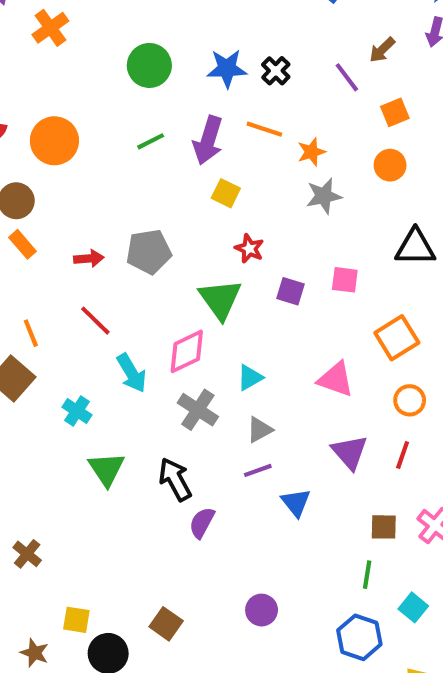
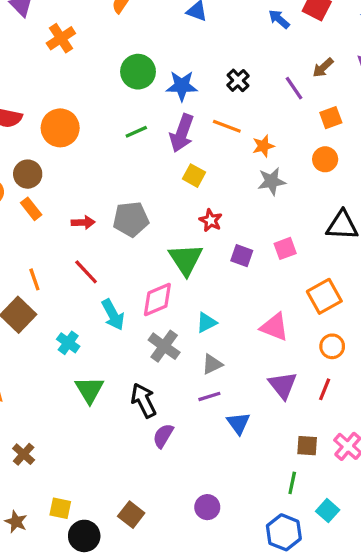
blue star: (227, 68) -> (182, 86), moved
pink square: (345, 280) -> (285, 248), turned -30
brown star: (34, 653) -> (16, 522), moved

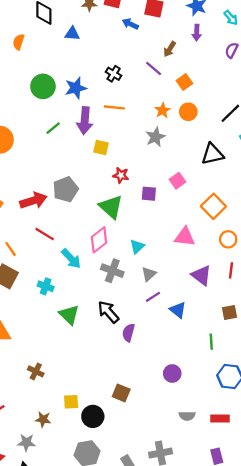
orange star: (263, 146) -> (163, 110), moved
red arrow: (83, 222) -> (33, 201), size x1.6
green line: (292, 483) -> (211, 342), moved

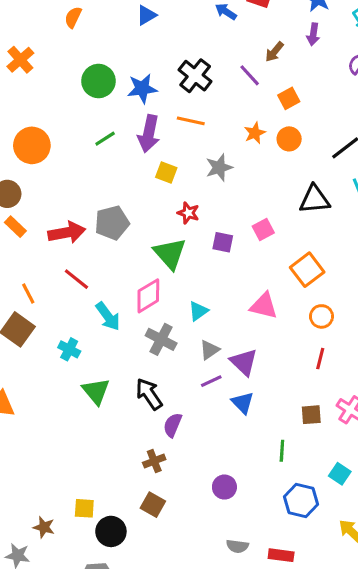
blue triangle: (72, 34) -> (146, 15), turned -42
black cross: (114, 74) -> (195, 76), size x1.5
gray star: (155, 137) -> (219, 167), moved
purple triangle: (201, 275) -> (244, 362), moved
brown cross: (36, 371) -> (154, 461), moved, turned 35

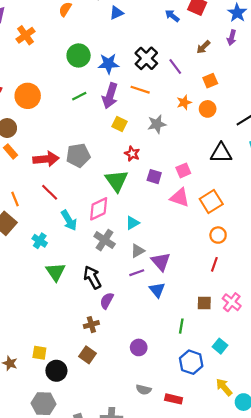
purple line: (250, 75) -> (175, 66), moved
pink triangle: (264, 306) -> (180, 198), moved

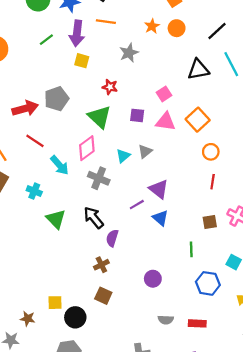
yellow square: (119, 124) -> (82, 61), moved
purple square: (154, 177) -> (137, 115), moved
gray triangle: (138, 251) -> (145, 151), moved

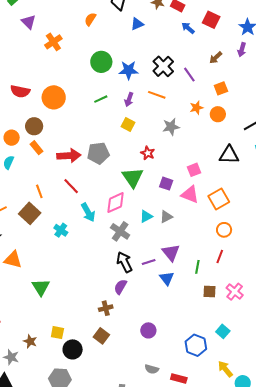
purple arrow: (77, 33) -> (129, 99), size x0.6
black arrow: (94, 218) -> (124, 262), moved
green triangle: (56, 219) -> (41, 287), moved
green line: (191, 249) -> (197, 267), moved

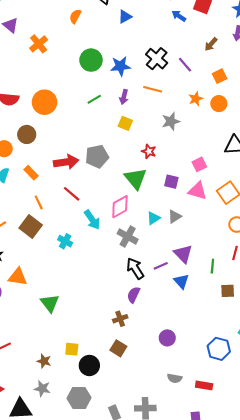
orange rectangle: (37, 148) -> (31, 173), moved
gray star: (11, 357) -> (42, 389), moved

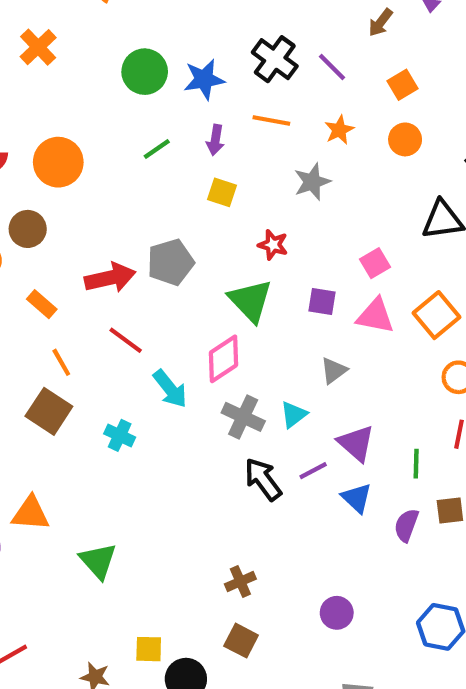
orange star: (196, 99) -> (339, 130), moved
cyan triangle: (153, 218) -> (294, 415), moved
purple semicircle: (133, 295) -> (406, 525), moved

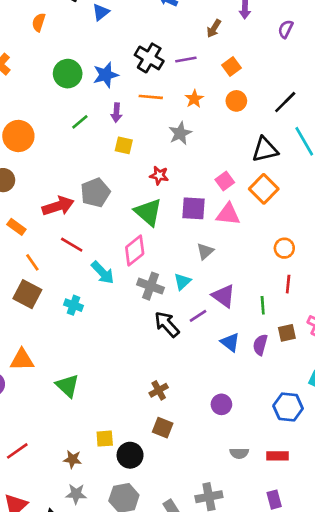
purple line: (332, 67) -> (186, 59), turned -50
purple square: (322, 301) -> (194, 208), size x1.4
orange square: (437, 315) -> (264, 189), moved
blue triangle: (357, 498) -> (230, 342), moved

